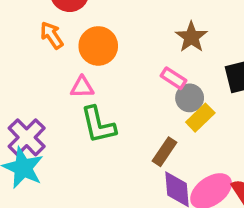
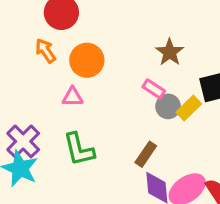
yellow rectangle: (200, 118) -> (189, 108), moved
green L-shape: (98, 125) -> (79, 149), moved

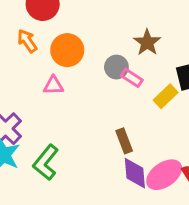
gray circle: (168, 106) -> (116, 67), moved
green L-shape: (79, 149) -> (46, 162), moved, turned 52
brown rectangle: (146, 154) -> (124, 141), turned -55

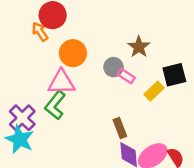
orange arrow: (27, 41) -> (40, 32), moved
pink triangle: (53, 85) -> (62, 82), size x1.6
green L-shape: (46, 162) -> (55, 105), moved

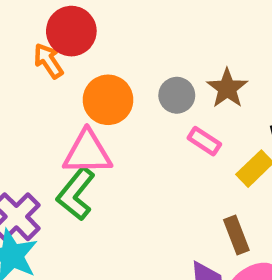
gray circle: (113, 67) -> (177, 95), moved
brown rectangle: (120, 128) -> (236, 235), moved

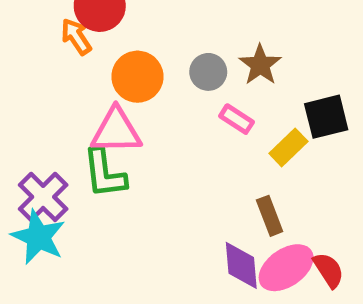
green L-shape: (76, 194) -> (104, 173), turned -46

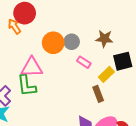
brown star: (260, 65) -> (104, 39), moved, turned -30
orange circle: (137, 77) -> (53, 43), moved
brown rectangle: (270, 216) -> (98, 94), moved

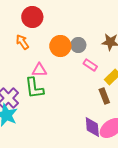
orange arrow: (14, 26) -> (22, 42), moved
pink triangle: (32, 67) -> (39, 70), size x0.7

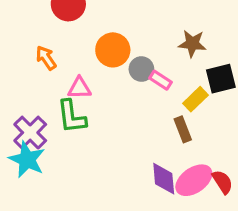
orange arrow: (22, 42) -> (46, 58), moved
gray circle: (78, 45) -> (141, 69), moved

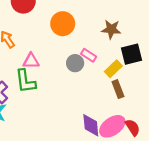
orange circle: (113, 50) -> (63, 24), moved
gray circle: (141, 69) -> (75, 63), moved
brown rectangle: (183, 129) -> (118, 89), moved

